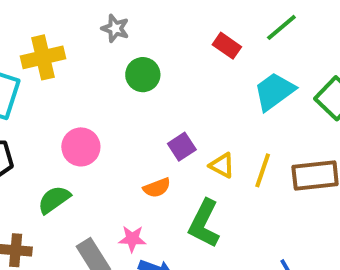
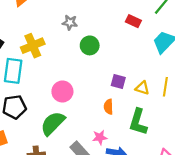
purple square: (182, 147) -> (118, 81), turned -32
orange semicircle: (157, 188) -> (108, 107), turned 120
green semicircle: (54, 200) -> (53, 123), size x1.4

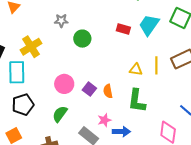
red rectangle: (133, 21) -> (123, 29), moved
purple square: (118, 81) -> (89, 89), moved, turned 32
green semicircle: (53, 123) -> (60, 114), size x0.7

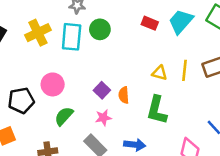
cyan rectangle: (17, 72) -> (72, 37), moved
pink circle: (64, 84) -> (53, 84), moved
pink star: (104, 120) -> (103, 118), moved

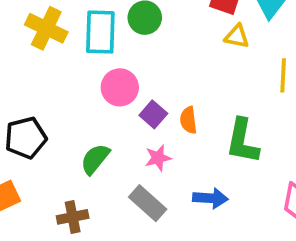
yellow cross: (38, 33) -> (46, 28), turned -35
yellow triangle: (160, 73) -> (237, 36), moved
pink circle: (53, 84) -> (120, 87), moved

